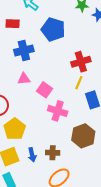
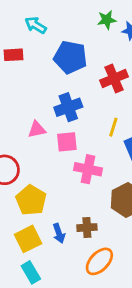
blue cross: (24, 51) -> (68, 107), moved
red cross: (81, 62) -> (114, 78), moved
pink square: (44, 90) -> (67, 142), turned -35

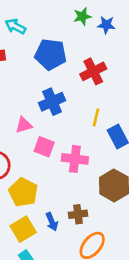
pink square: (67, 142) -> (44, 147), moved, turned 30

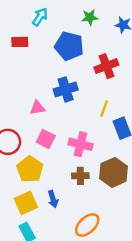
green star: (82, 16) -> (90, 17), moved
cyan arrow: (15, 26) -> (40, 17), turned 90
pink square: (44, 147) -> (46, 139), moved
brown cross: (78, 214) -> (80, 176), moved

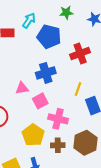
cyan arrow: (40, 17) -> (29, 20), moved
pink square: (46, 139) -> (40, 101), moved, turned 35
yellow pentagon: (30, 169) -> (33, 135), moved

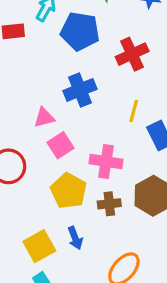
pink square: (40, 101) -> (60, 145), moved

